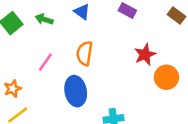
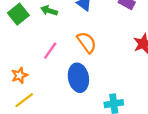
orange semicircle: (84, 53) -> (87, 42), turned 135

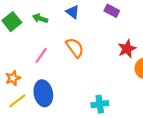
blue ellipse: (78, 78) -> (43, 93), moved

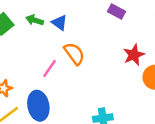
blue triangle: (73, 12) -> (59, 23), moved
pink line: (41, 55) -> (50, 69), moved

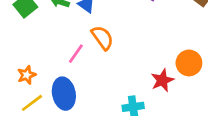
red star: (134, 55) -> (162, 80), moved

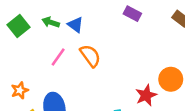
pink line: (76, 54) -> (58, 57), moved

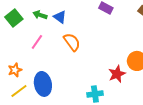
pink line: (58, 57) -> (37, 42), moved

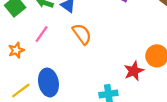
orange star: (15, 70) -> (16, 50), moved

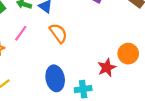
blue ellipse: (48, 82) -> (55, 78), moved

